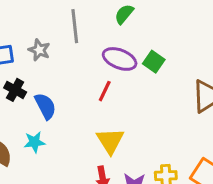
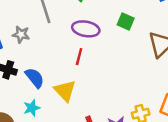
green square: (154, 62) -> (126, 22), moved
yellow triangle: (110, 141) -> (65, 91), moved

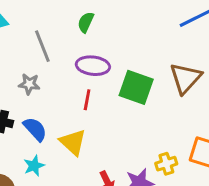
green square: (126, 22) -> (136, 87), moved, size x1.6
gray star: (21, 34) -> (29, 84), moved

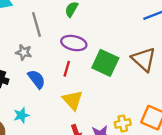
brown triangle: (185, 78) -> (144, 59), turned -36
blue semicircle: (35, 129) -> (37, 79), moved
yellow triangle: (73, 142) -> (73, 100), moved

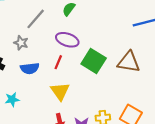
gray line: (37, 24) -> (36, 19), turned 50
brown triangle: (144, 59) -> (129, 62), turned -40
blue semicircle: (37, 79) -> (30, 68), turned 114

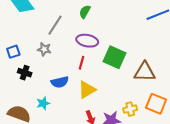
brown triangle: (129, 62) -> (145, 72), moved
blue semicircle: (30, 68) -> (60, 82), moved
yellow triangle: (60, 91) -> (87, 90), turned 42

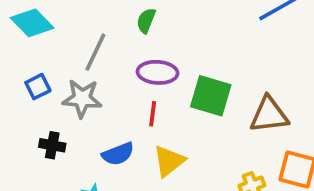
gray star: (44, 49) -> (82, 98), size x1.5
blue square: (13, 52) -> (38, 87), moved

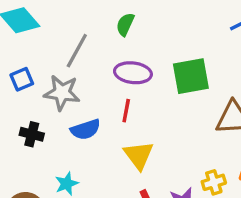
green square: (211, 96) -> (191, 76), moved, turned -30
blue semicircle: (118, 154) -> (86, 129), moved
yellow triangle: (169, 161) -> (139, 155), turned -32

